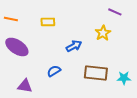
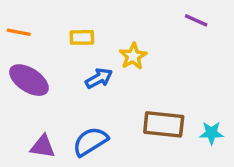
yellow star: (103, 33) -> (133, 56), moved
blue arrow: (74, 46) -> (99, 78), moved
blue semicircle: (54, 71) -> (90, 141), moved, size x1.5

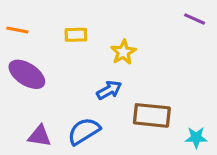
purple line: (196, 20) -> (195, 19), moved
blue arrow: (99, 78) -> (109, 90), moved
cyan star: (211, 133) -> (196, 138), moved

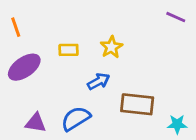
orange line: (17, 30) -> (16, 27), turned 60
yellow rectangle: (76, 35) -> (69, 50), moved
purple ellipse: (27, 74) -> (24, 67), turned -68

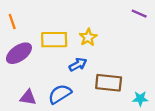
yellow rectangle: (69, 50) -> (54, 40), size x1.6

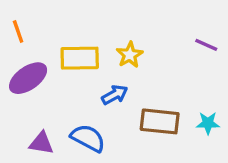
purple line: (139, 14) -> (206, 45), moved
blue semicircle: (60, 94) -> (88, 138), turned 60
cyan star: (140, 99) -> (208, 123), moved

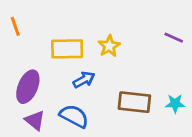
purple ellipse: (28, 78) -> (28, 87), moved, turned -32
blue arrow: (115, 95) -> (84, 80), moved
purple triangle: (41, 143) -> (35, 120), turned 30

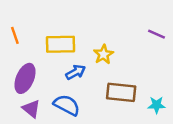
orange line: (15, 26) -> (15, 35), moved
yellow star: (109, 46) -> (103, 54), moved
cyan star: (175, 104) -> (157, 105), moved

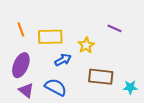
purple line: (157, 34) -> (114, 28), moved
orange line: (15, 35) -> (21, 29), moved

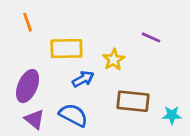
orange line: (21, 29) -> (28, 22), moved

